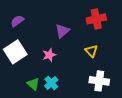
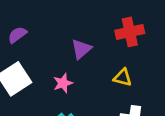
yellow triangle: (91, 51) -> (123, 77), turned -32

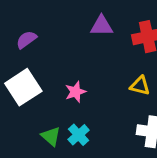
purple triangle: (81, 49) -> (102, 26), moved, turned 40

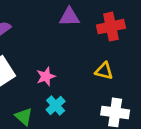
cyan cross: (79, 135) -> (56, 106), moved

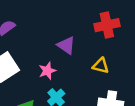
purple triangle: (69, 17) -> (66, 45), moved, turned 36

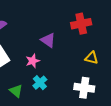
yellow triangle: (101, 66) -> (92, 58), moved

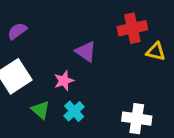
yellow triangle: (92, 58) -> (156, 52), moved
green triangle: (16, 91) -> (41, 110), moved

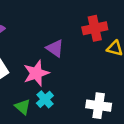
pink star: (64, 81) -> (36, 73), size x1.5
green triangle: (41, 110) -> (23, 107), moved

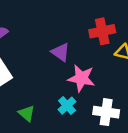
pink star: (36, 73) -> (81, 78), moved, turned 30
cyan cross: (45, 99) -> (67, 106), moved

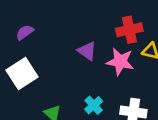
pink star: (81, 78) -> (120, 62), moved

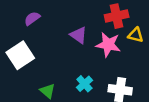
purple semicircle: (25, 32) -> (32, 18), moved

